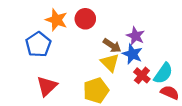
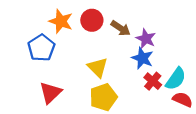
brown arrow: (112, 46) -> (121, 28), moved
yellow triangle: (110, 63) -> (98, 67), moved

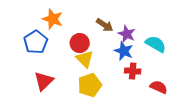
red circle: (92, 20) -> (80, 43), moved
cyan semicircle: (176, 79) -> (156, 44), moved, turned -95
red cross: (153, 81) -> (133, 71), turned -35

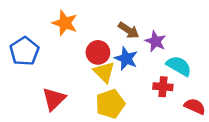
blue pentagon: (36, 42) -> (24, 51), moved
cyan semicircle: (156, 44) -> (179, 66), moved
blue star: (124, 51) -> (126, 59), moved

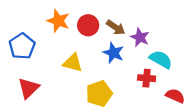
red circle: (98, 52) -> (88, 25), moved
yellow triangle: (104, 72) -> (73, 63), moved, turned -30
red triangle: (54, 99) -> (29, 88), moved

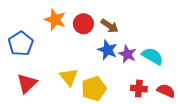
purple star: (140, 37) -> (127, 54), moved
yellow triangle: (73, 63) -> (69, 77), moved, turned 36
red cross: (147, 78) -> (139, 89), moved

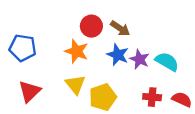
orange star: (55, 20) -> (77, 51), moved
blue pentagon: (21, 44) -> (23, 48), turned -30

